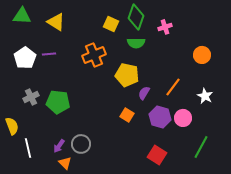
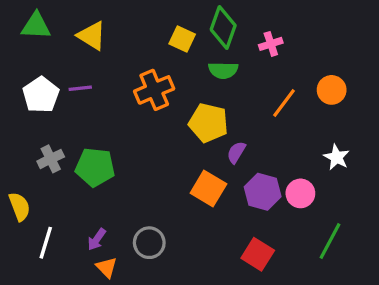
orange line: (173, 87) -> (284, 103), moved
orange square: (127, 115) -> (208, 188), size x1.5
gray circle: (81, 144) -> (149, 243), moved
white line: (28, 148) -> (46, 243), turned 30

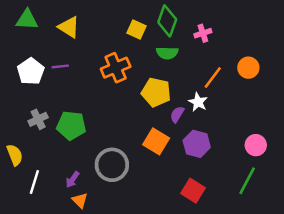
white star: (337, 157) -> (198, 102), moved
pink circle: (300, 193) -> (256, 145), moved
gray circle: (149, 243) -> (112, 165), moved, size x1.4

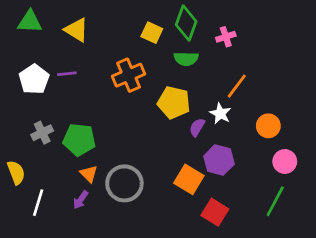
orange circle: (248, 68) -> (268, 126), moved
orange square: (156, 141) -> (189, 179), moved
orange triangle: (80, 200) -> (89, 174), moved

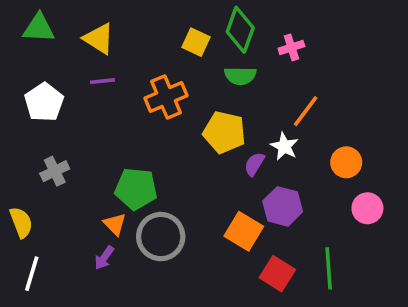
purple line: (67, 74) -> (102, 81), moved
green pentagon: (79, 140) -> (136, 189), moved
green line: (275, 201) -> (329, 268), moved, turned -32
white line: (38, 203) -> (32, 274), moved

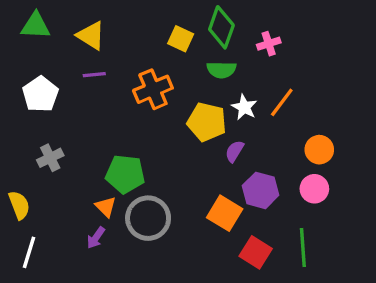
white star: (284, 146) -> (244, 107), moved
pink circle: (367, 208) -> (314, 189), moved

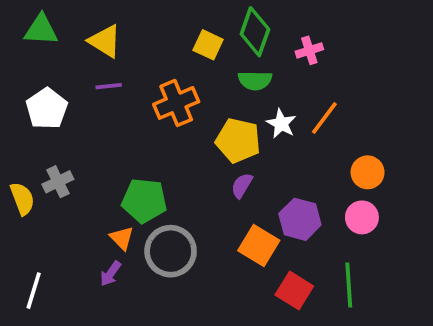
purple semicircle: (234, 151) -> (242, 185), moved
yellow semicircle: (19, 205) -> (22, 199), moved

